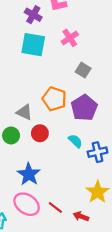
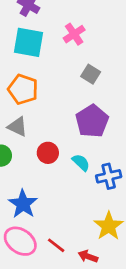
orange pentagon: (54, 99) -> (23, 89), moved
red circle: (40, 133) -> (48, 153), moved

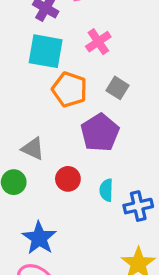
orange pentagon: (23, 89) -> (70, 90), moved
purple pentagon: (92, 121) -> (100, 133), moved
cyan semicircle: (81, 162) -> (106, 190), turned -132

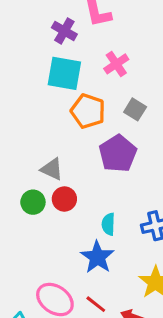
red circle: (68, 179) -> (64, 199), moved
cyan semicircle: (106, 190) -> (108, 224), moved
blue star: (39, 238) -> (97, 257), moved

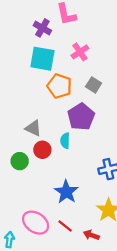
green circle: (33, 202) -> (20, 161), moved
cyan semicircle: (108, 224) -> (65, 141), moved

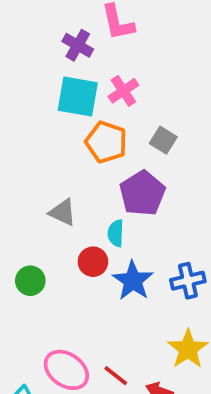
pink cross: (80, 52) -> (123, 91), moved
red circle: (42, 150) -> (93, 262), moved
green circle: (20, 161) -> (30, 281), moved
blue star: (66, 192) -> (133, 281), moved

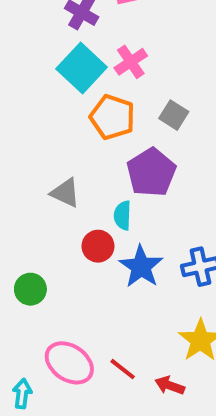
cyan square: (78, 96) -> (82, 68), turned 33
green circle: (30, 281) -> (30, 289), moved

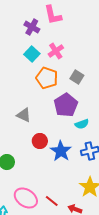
cyan square: (82, 68) -> (32, 54), size x0.7
cyan semicircle: (123, 215) -> (82, 124), moved, turned -112

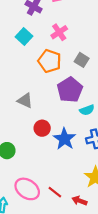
cyan square: (32, 54) -> (24, 36), moved

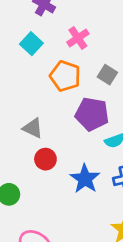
purple pentagon: (70, 90) -> (92, 114), turned -30
red circle: (42, 128) -> (45, 159), moved

